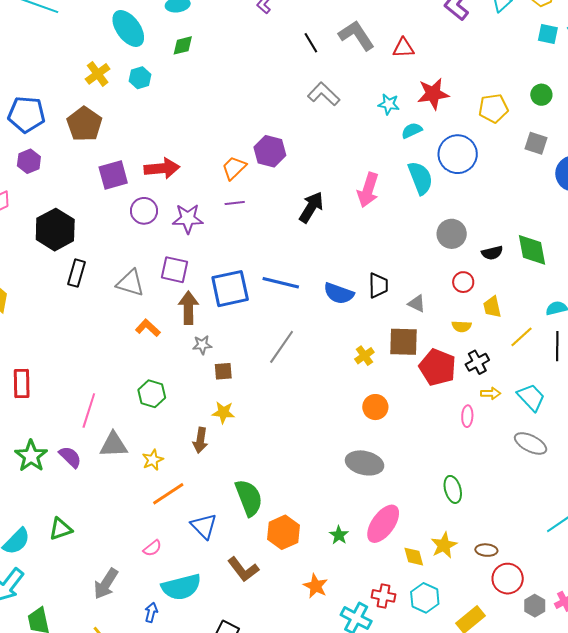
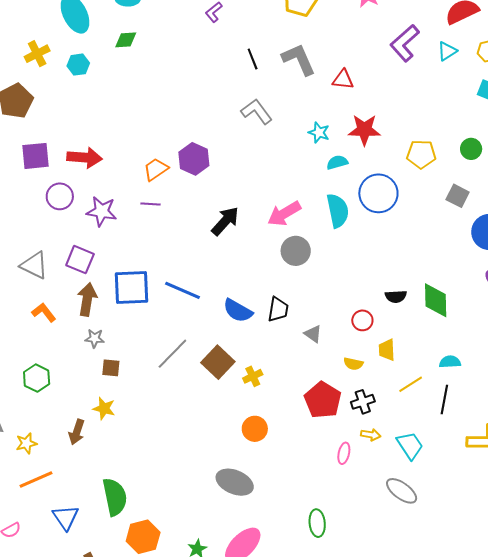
pink arrow: (368, 190) -> (284, 214), turned 32
gray circle: (452, 234) -> (296, 251), moved
brown square: (404, 342) -> (218, 362), moved, turned 32

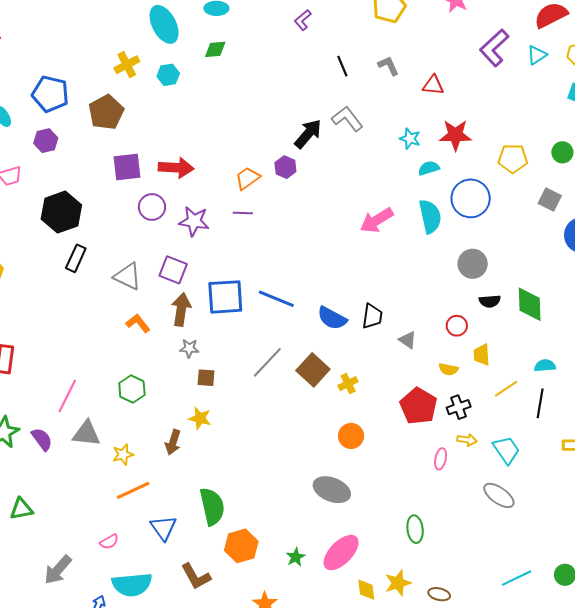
gray L-shape: (299, 59) -> (389, 66), size x0.6
purple hexagon: (194, 159) -> (285, 167), size x0.7
black arrow: (225, 221) -> (308, 134), moved
gray circle: (296, 251) -> (473, 264), moved

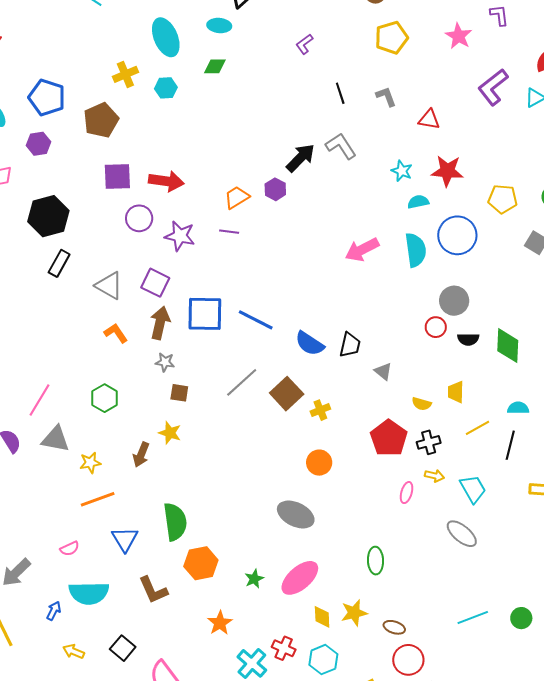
red circle: (457, 326) -> (436, 327), moved

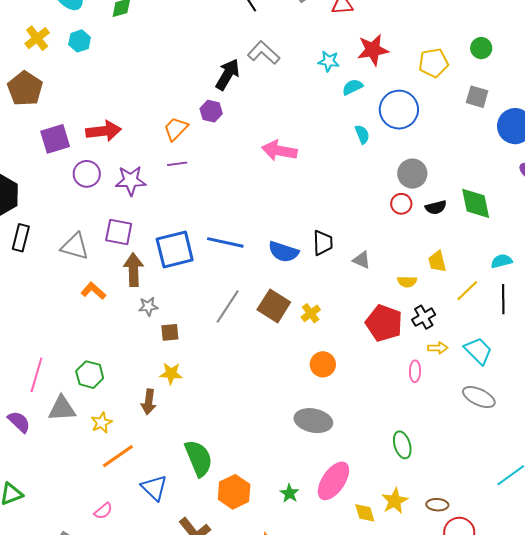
pink arrow: (362, 250) -> (279, 151), moved, turned 52
cyan semicircle: (416, 250) -> (362, 134), size x0.6
green hexagon: (105, 398) -> (90, 375), moved

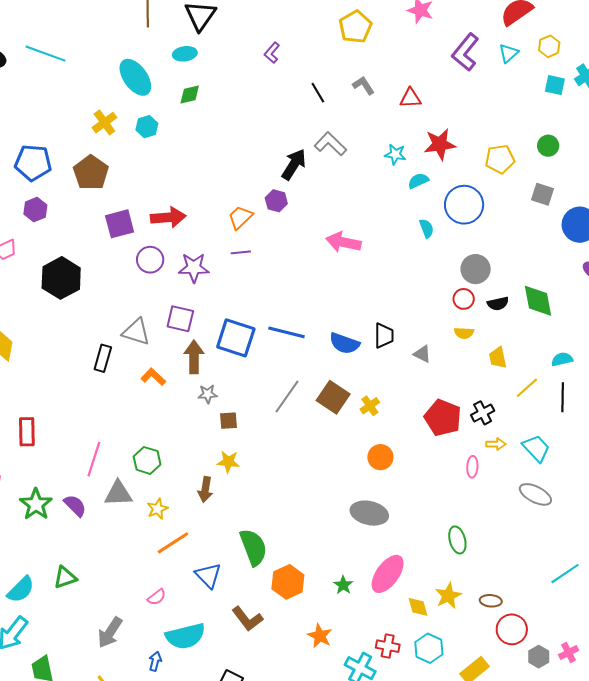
black rectangle: (21, 238) -> (103, 358), moved
blue square: (175, 250) -> (236, 338), turned 30
yellow semicircle: (407, 282) -> (464, 333), moved

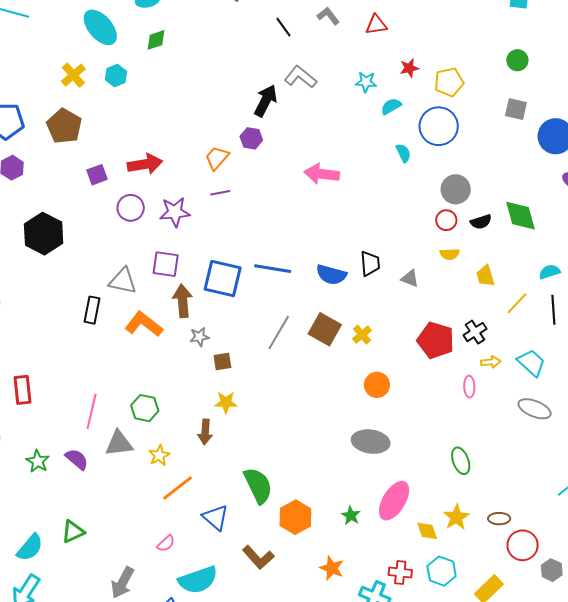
red star: (440, 144) -> (409, 68), size x0.6
yellow pentagon: (500, 159) -> (449, 82), moved
purple square: (120, 224) -> (97, 175), size x0.7
orange L-shape: (153, 377) -> (144, 324), size x1.5
green star: (36, 504) -> (38, 461), size x0.7

